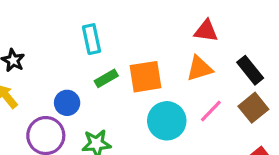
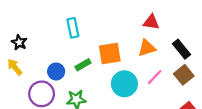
green rectangle: (106, 78) -> (83, 65), moved

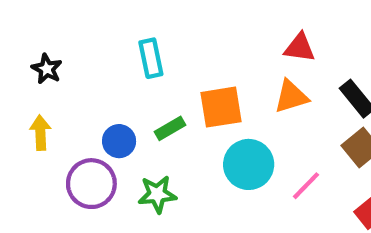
black star: (19, 42) -> (47, 69), moved
yellow arrow: (15, 67) -> (40, 133), turned 36
pink line: (155, 77) -> (306, 186), moved

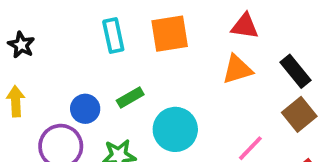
orange square: (221, 107) -> (170, 34), moved
cyan circle: (249, 164) -> (175, 129), moved

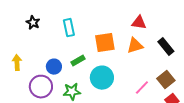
orange square: (170, 34) -> (105, 43), moved
black star: (21, 45) -> (33, 23), moved
brown square: (299, 114) -> (166, 80), moved

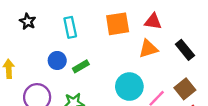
orange square: (105, 43) -> (118, 24), moved
blue circle: (54, 67) -> (57, 61), moved
cyan circle: (102, 78) -> (129, 87), moved

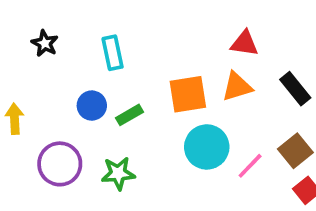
orange square: (118, 24) -> (188, 94), moved

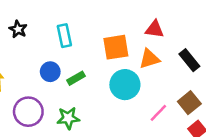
orange square: (188, 94) -> (116, 47), moved
cyan circle: (207, 147) -> (125, 85), moved

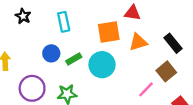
red triangle: (155, 29) -> (132, 13), moved
cyan circle: (125, 85) -> (102, 65), moved
brown square: (189, 103) -> (166, 71), moved

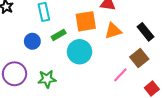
green rectangle: (74, 59) -> (59, 35), moved

